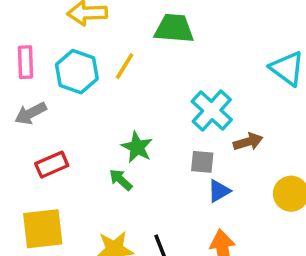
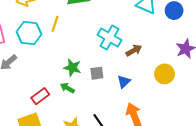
gray square: (202, 162) -> (97, 73), moved
red rectangle: (52, 165) -> (40, 96), moved

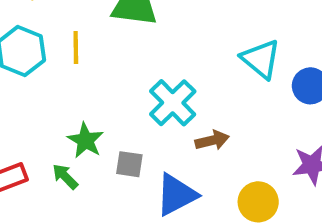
yellow line: (55, 24) -> (76, 47), turned -35
blue triangle: (124, 82) -> (176, 195), size x1.6

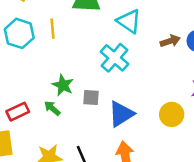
cyan triangle: (261, 59) -> (129, 21), moved
brown arrow: (212, 140) -> (170, 41), moved

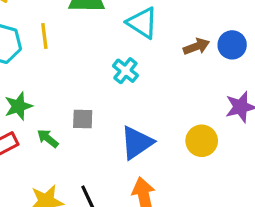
cyan cross: (114, 58) -> (125, 71), size x0.7
green star: (63, 85) -> (18, 106), moved, turned 30
gray square: (91, 98) -> (83, 119), moved

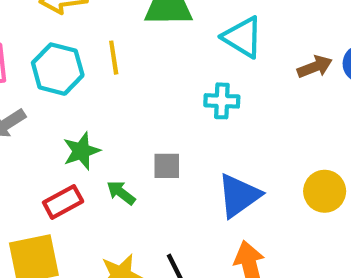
cyan cross: (125, 71) -> (222, 101), turned -35

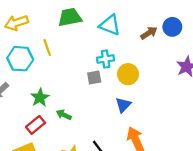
gray square: (167, 166) -> (94, 78), moved
yellow circle: (325, 191) -> (128, 74), moved
blue triangle: (239, 196) -> (123, 105), size x0.7

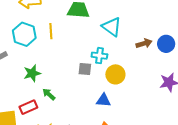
blue triangle: (123, 105) -> (104, 100), turned 35
red rectangle: (36, 125) -> (28, 107), moved

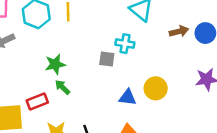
green star: (32, 73) -> (55, 64), moved
yellow circle: (115, 74) -> (156, 88), moved

